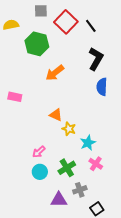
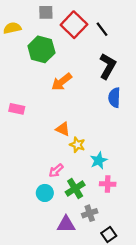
pink arrow: (39, 152) -> (56, 171), moved
pink cross: (96, 164) -> (108, 184), turned -32

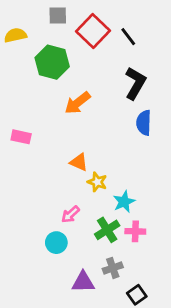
green cross: (75, 188) -> (107, 230), moved

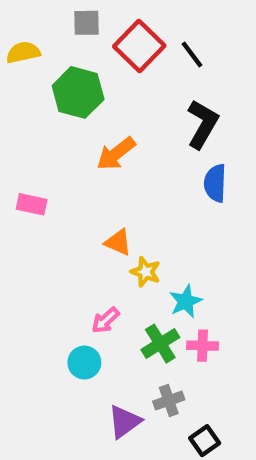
purple triangle: (83, 282) -> (124, 422), turned -35

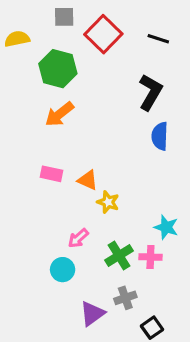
black line: (192, 54) -> (158, 39), moved, turned -35
orange arrow: (116, 154) -> (59, 114), moved
pink rectangle: (32, 204) -> (52, 174), moved
cyan star: (186, 301) -> (166, 227), moved, turned -30

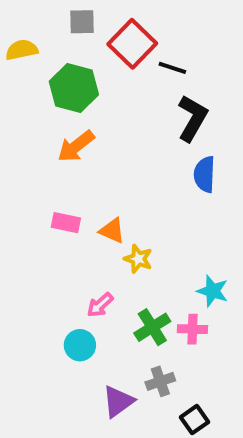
black line: (158, 39) -> (172, 68), moved

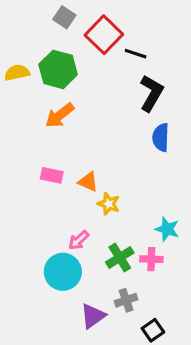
gray square: (82, 22) -> (64, 17), turned 35
yellow semicircle: (22, 50) -> (17, 73), moved
cyan circle: (80, 345) -> (63, 272), size x1.5

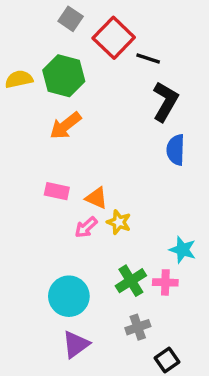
pink arrow: (79, 240) -> (86, 227), moved
purple triangle: (93, 316) -> (76, 344), moved

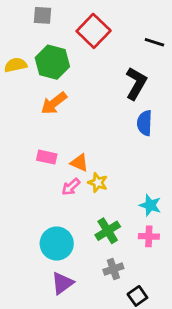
gray square: (71, 19) -> (43, 15), moved, turned -30
black line: (148, 58) -> (154, 42), moved
pink cross: (165, 282) -> (149, 236), moved

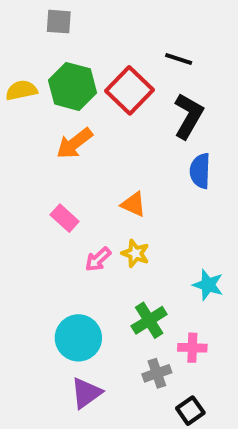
red square: (94, 31) -> (129, 90), moved
black line: (154, 42) -> (179, 59), moved
pink rectangle: (47, 157) -> (65, 218), turned 30
orange triangle: (79, 163) -> (133, 204), moved
pink cross: (149, 236) -> (192, 348), moved

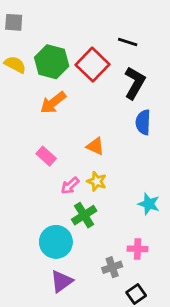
gray square: (59, 22) -> (14, 22), moved
yellow semicircle: (21, 90) -> (15, 65), turned 40
green cross: (149, 320) -> (84, 215), moved

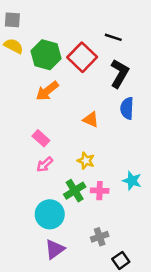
yellow semicircle: (15, 65) -> (14, 46), moved
orange triangle: (95, 146) -> (91, 120), moved
pink arrow: (70, 186) -> (45, 164), moved
pink cross: (138, 249) -> (100, 191), moved

